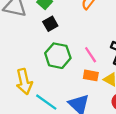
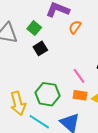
green hexagon: (58, 56) -> (47, 94), moved

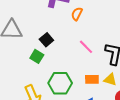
green square: (34, 28) -> (37, 56), moved
pink line: (79, 76) -> (86, 47), moved

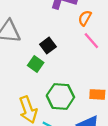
pink line: (86, 47) -> (91, 41), moved

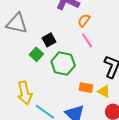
green hexagon: (60, 96) -> (63, 63), moved

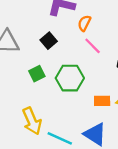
black square: (49, 40) -> (49, 41), moved
green square: (36, 54) -> (37, 74), turned 32

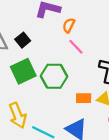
black square: (49, 41) -> (23, 40), moved
green square: (37, 74) -> (23, 71), size x1.6

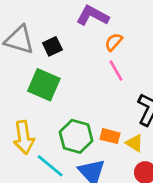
green square: (23, 71) -> (44, 85), turned 35
green hexagon: (54, 76) -> (76, 136), moved

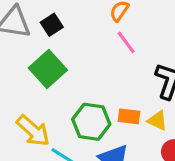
green square: (44, 85) -> (48, 69), turned 32
yellow arrow: (24, 137) -> (33, 131), turned -32

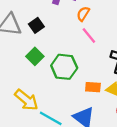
green square: (48, 69) -> (35, 56), size x0.7
green hexagon: (91, 122) -> (64, 67), moved

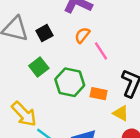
orange semicircle: (83, 14) -> (82, 35), moved
orange rectangle: (93, 87) -> (99, 94), moved

